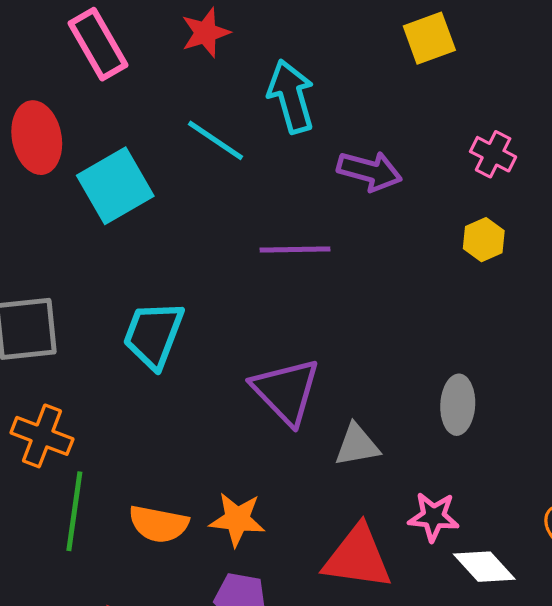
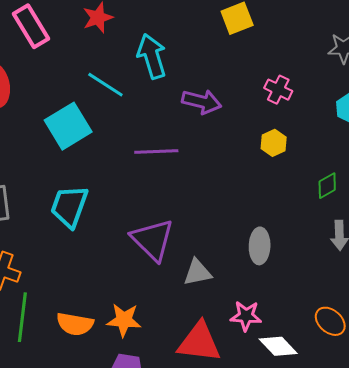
cyan square: (115, 186) -> (68, 126), moved

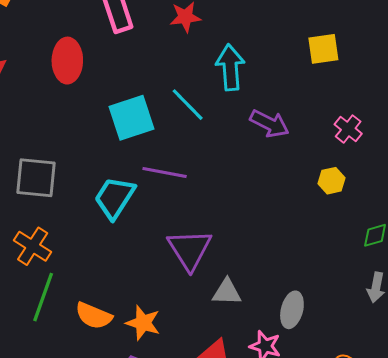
cyan line: (105, 85) -> (188, 105), moved
purple line: (156, 152) -> (165, 172), moved
gray ellipse: (260, 246) -> (292, 310), moved

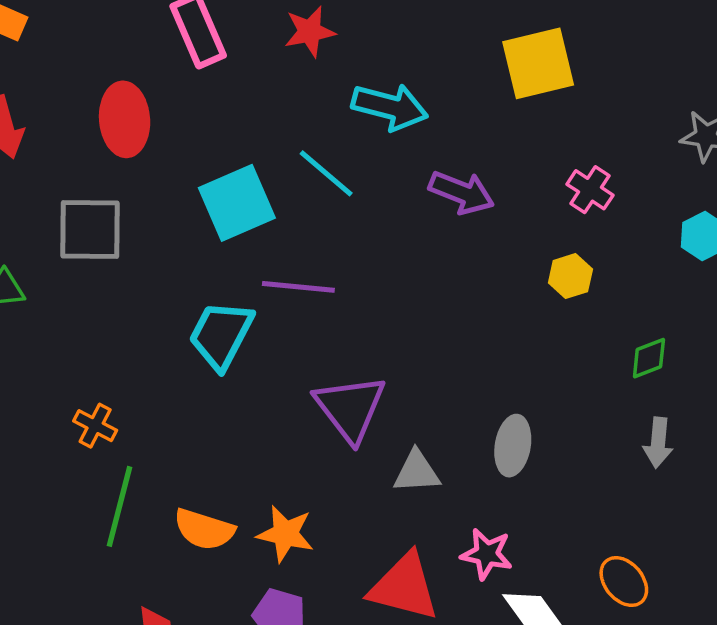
yellow square: (323, 49) -> (538, 63), size x1.4
cyan arrow: (230, 67) -> (390, 107), turned 114
gray square: (36, 178) -> (90, 230), moved
orange cross: (33, 246) -> (95, 426), size x0.7
gray ellipse: (292, 310) -> (513, 446), moved

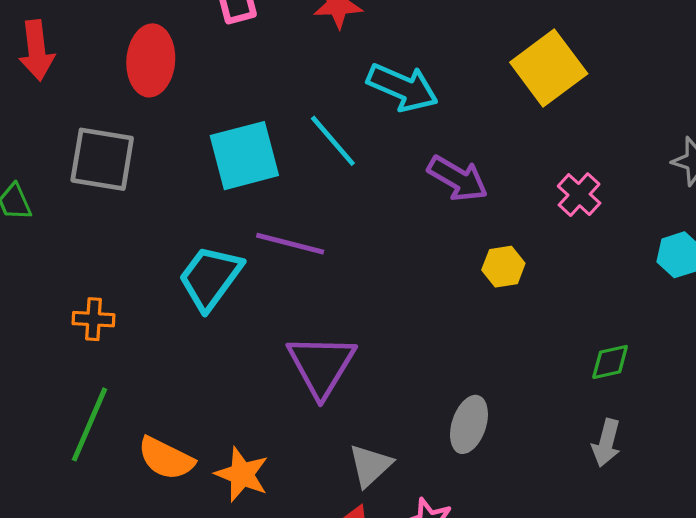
yellow square: (538, 63) -> (549, 68), turned -32
yellow hexagon: (570, 276) -> (503, 267), moved
orange cross: (95, 426) -> (93, 319), moved, turned -33
gray triangle: (417, 472) -> (370, 465), moved, turned -48

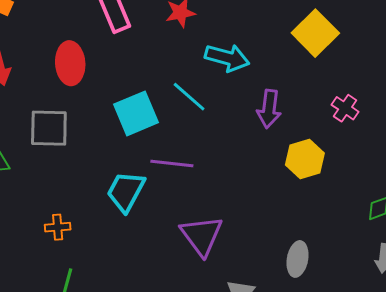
purple arrow: (458, 179) -> (269, 109), turned 75
yellow hexagon: (503, 267) -> (305, 159), size x1.5

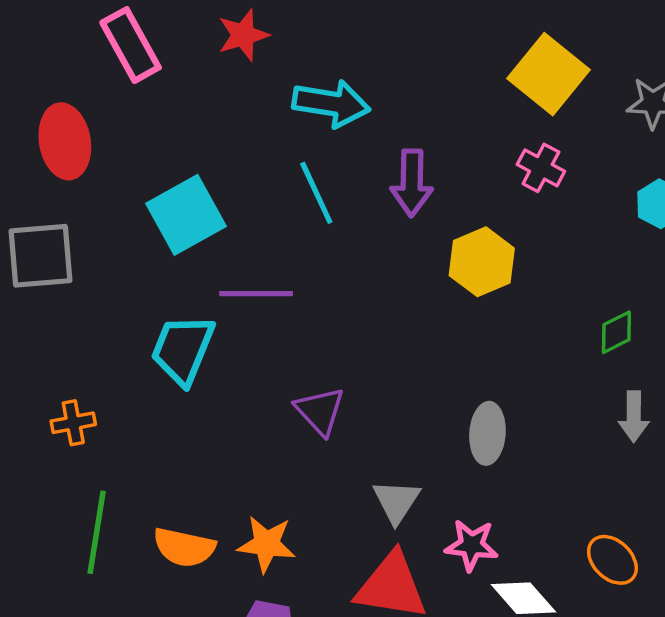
yellow square: (315, 33) -> (548, 74), moved
cyan line: (189, 97) -> (316, 193), moved, turned 30
purple triangle: (202, 236) -> (320, 411), size x0.7

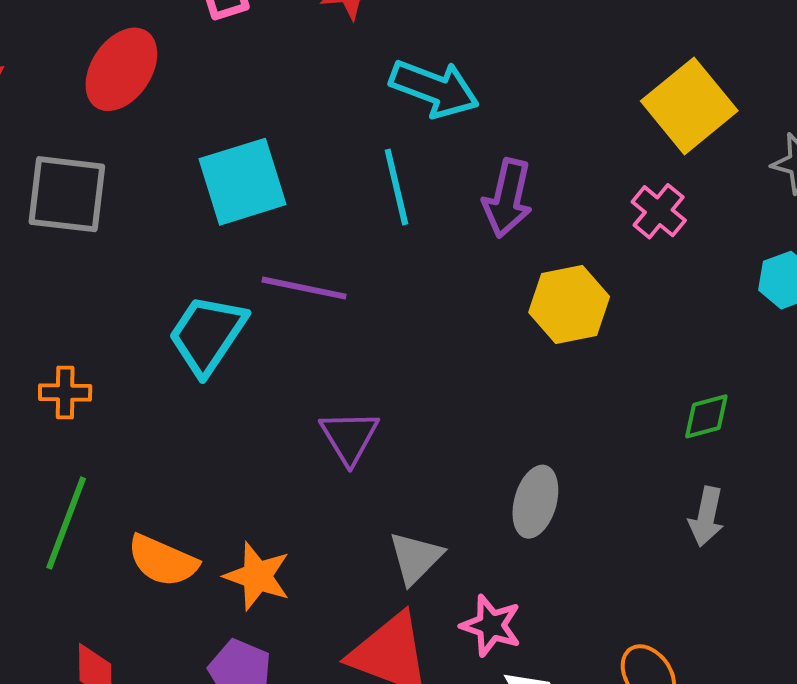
red ellipse: (65, 141) -> (121, 69), turned 32

